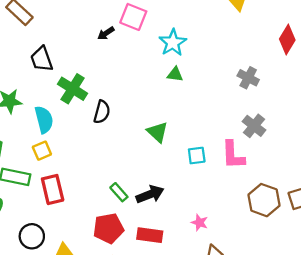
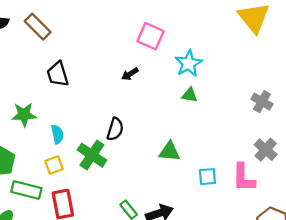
black arrow: (106, 33) -> (130, 74), moved
green cross: (73, 89) -> (92, 155), moved
cyan semicircle: (44, 120) -> (57, 134), size x0.7
green triangle: (157, 132) -> (169, 152), turned -40

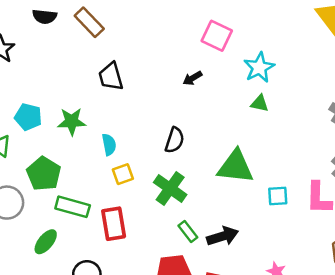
green triangle: (169, 152) -> (235, 167), size x1.5
green cross: (92, 155) -> (170, 188), moved
yellow square: (54, 165) -> (123, 174), moved

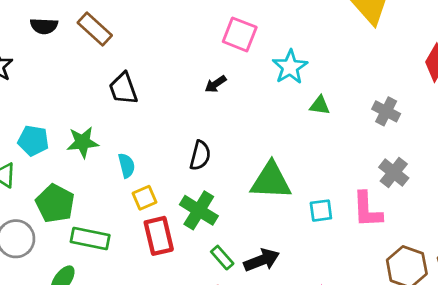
green triangle: (260, 103) -> (320, 105), moved
red rectangle: (114, 224) -> (159, 236), moved

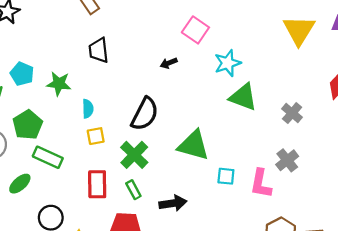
green triangle: (320, 105) -> (243, 97), size x1.8
black semicircle: (200, 155) -> (145, 114), size x1.5
red rectangle: (159, 236) -> (97, 184), moved
green rectangle: (222, 258) -> (133, 190), moved

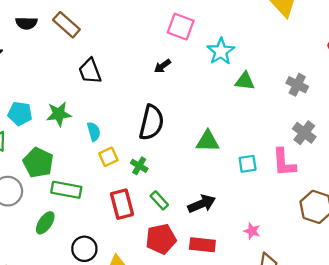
green triangle: (243, 97) -> (245, 81), size x0.7
green triangle: (193, 145) -> (208, 141), size x0.7
green cross: (134, 155) -> (139, 166), moved, size x0.6

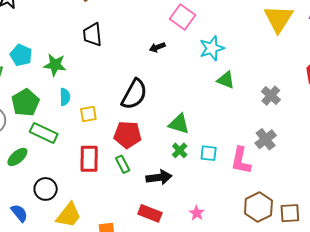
cyan semicircle: (94, 132) -> (65, 97), moved
green cross: (139, 166) -> (180, 150), moved
red pentagon: (161, 239) -> (128, 135), moved

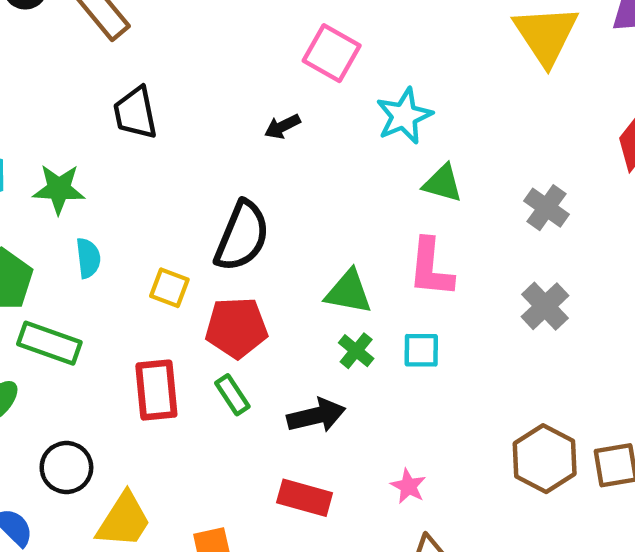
yellow square: (88, 114) -> (169, 288), moved, turned 36
pink L-shape: (241, 161) -> (431, 268), moved

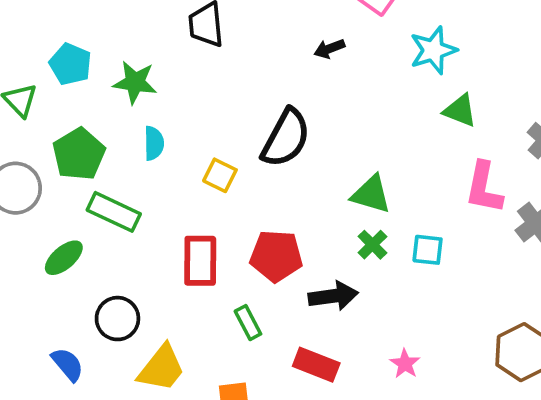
pink L-shape: (431, 268) -> (484, 188), moved
red pentagon: (236, 328) -> (276, 256), moved
green rectangle: (232, 395) -> (248, 323), moved

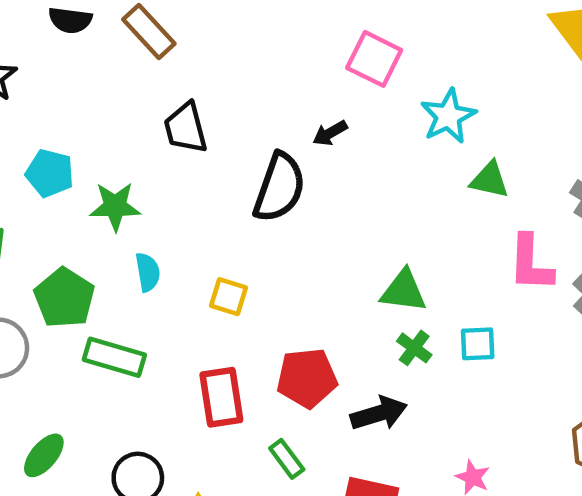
cyan pentagon: (70, 64) -> (50, 173), moved
black semicircle: (286, 138) -> (279, 188), moved
green ellipse: (64, 258) -> (44, 455), moved

